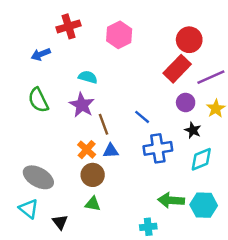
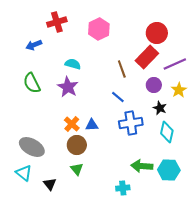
brown line: (104, 124) -> (122, 69), moved
cyan diamond: (201, 159) -> (167, 132), turned -55
green triangle: (93, 204) -> (77, 169), turned 40

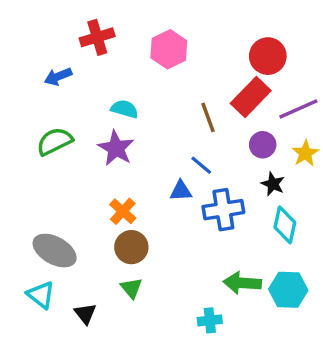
green semicircle: (32, 83) -> (55, 141), turned 90
blue triangle: (92, 125) -> (181, 191), moved

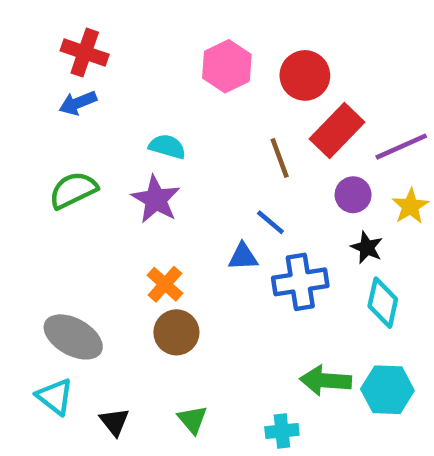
red cross: (97, 37) -> (85, 53), moved, turned 36
red circle: (268, 56) -> (305, 75), moved
green triangle: (131, 288) -> (192, 420), moved

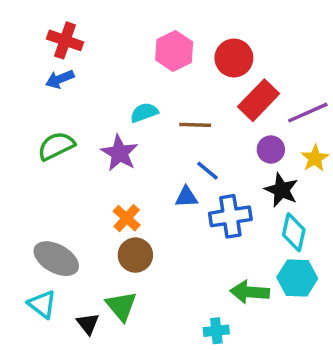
cyan semicircle: (167, 147) -> (144, 113), moved, turned -36
brown line: (280, 158) -> (195, 125), moved, turned -68
black star: (367, 247) -> (281, 190), size x1.4
cyan hexagon: (387, 390) -> (297, 278), moved
green triangle: (192, 420) -> (121, 306), moved, size x1.4

